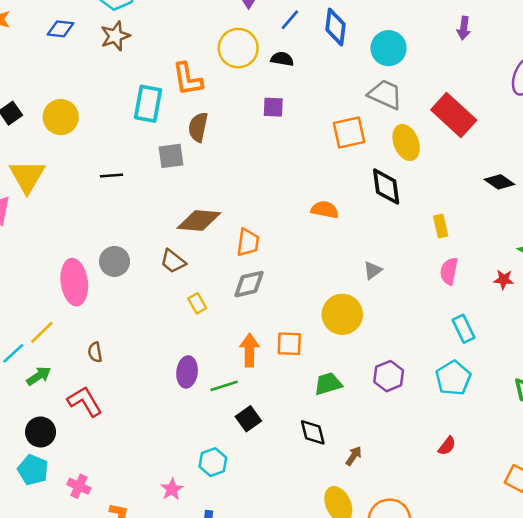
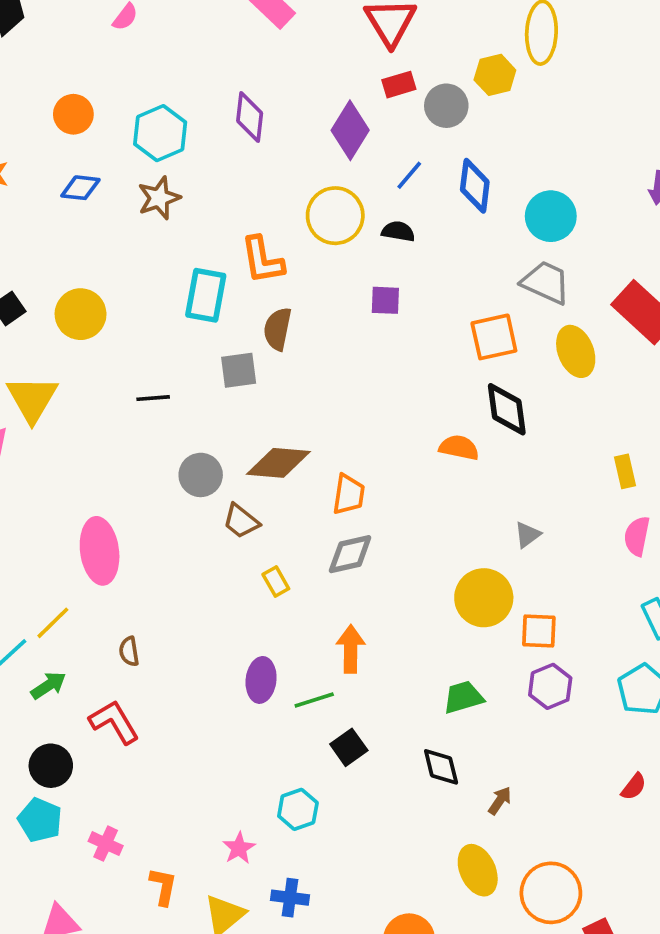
black diamond: (386, 187) -> (507, 409), moved
gray circle: (115, 261) -> (201, 475), moved
orange square: (289, 344) -> (539, 631), moved

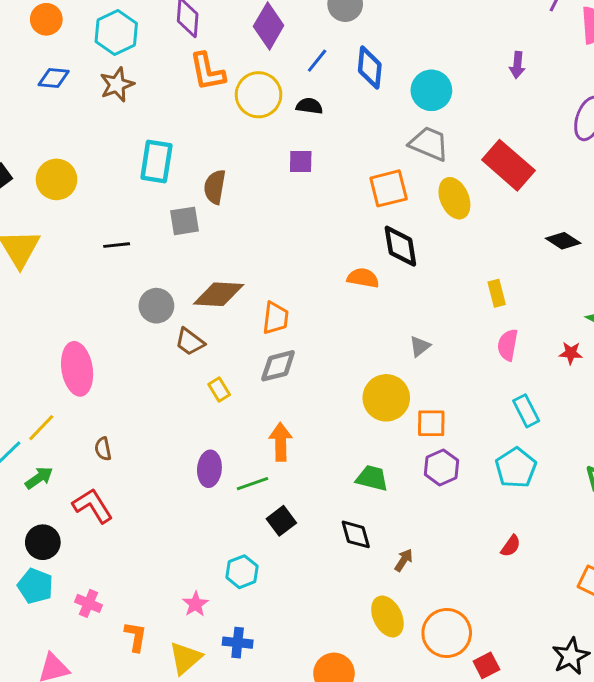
orange L-shape: (262, 260) -> (207, 72), moved
green trapezoid: (463, 697) -> (372, 478), turned 32

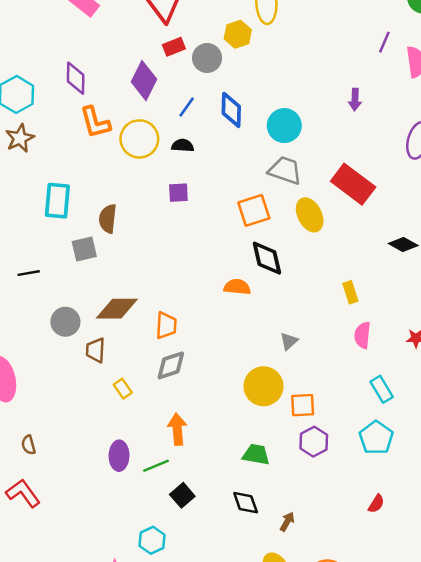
brown trapezoid: (190, 342) -> (95, 350), turned 60

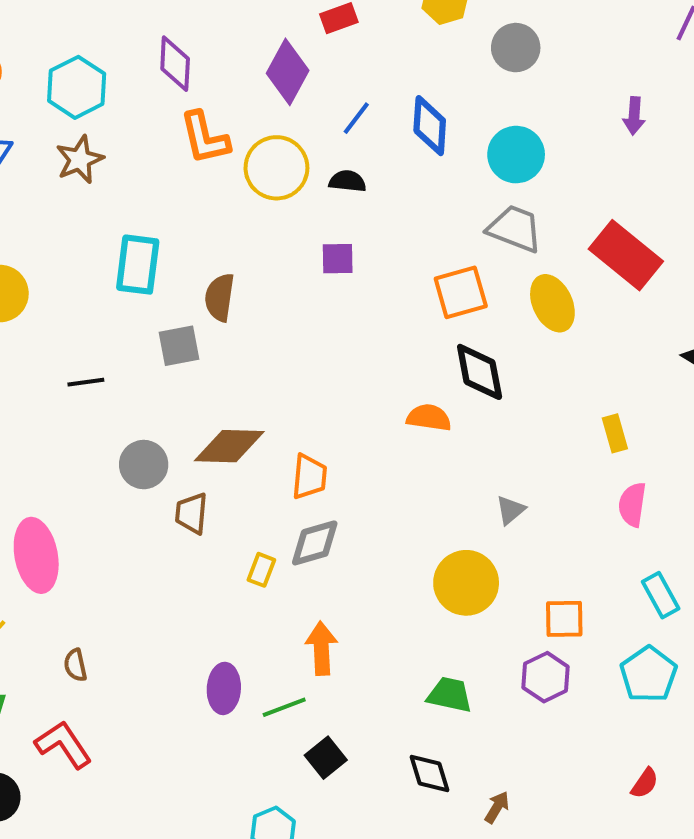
gray circle: (207, 58) -> (516, 48), moved
yellow rectangle: (123, 389) -> (261, 570), moved, turned 54
orange square: (303, 405) -> (564, 619), moved

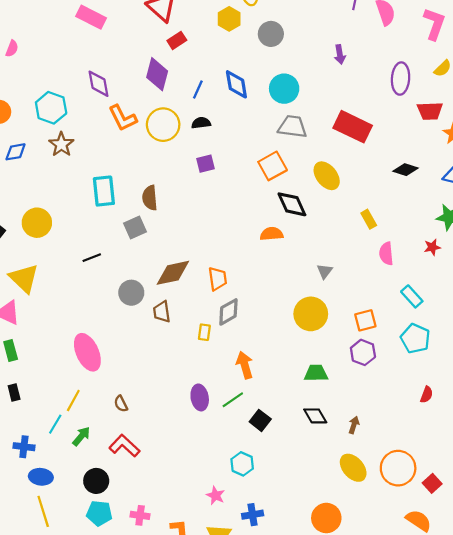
yellow ellipse: (552, 303) -> (327, 176), moved

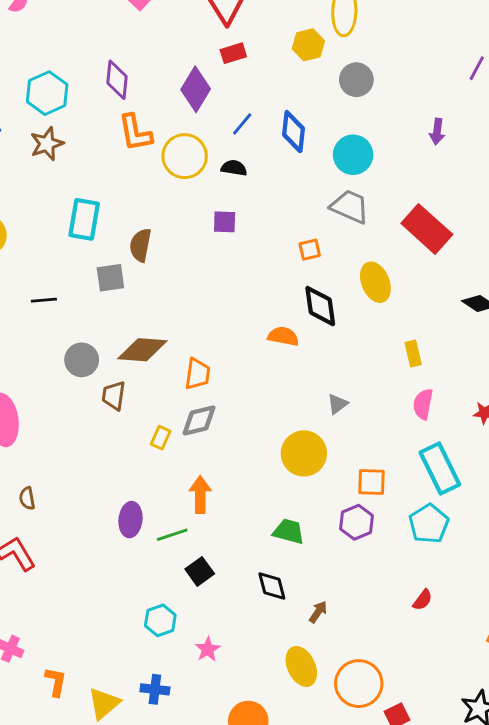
orange square: (273, 166) -> (310, 250), size x0.6
cyan rectangle: (412, 296) -> (440, 468), size x1.6
pink star: (216, 495) -> (208, 649), moved

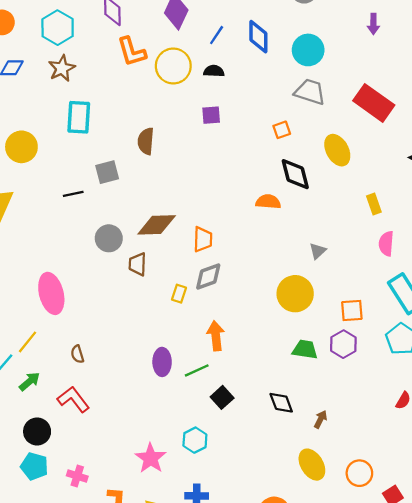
cyan rectangle: (84, 219) -> (79, 117), moved
gray square: (110, 278) -> (107, 172), moved
green trapezoid: (289, 531) -> (305, 350), moved
pink star: (208, 649) -> (151, 458), moved, size x1.5
orange circle: (359, 684) -> (359, 473), size x0.7

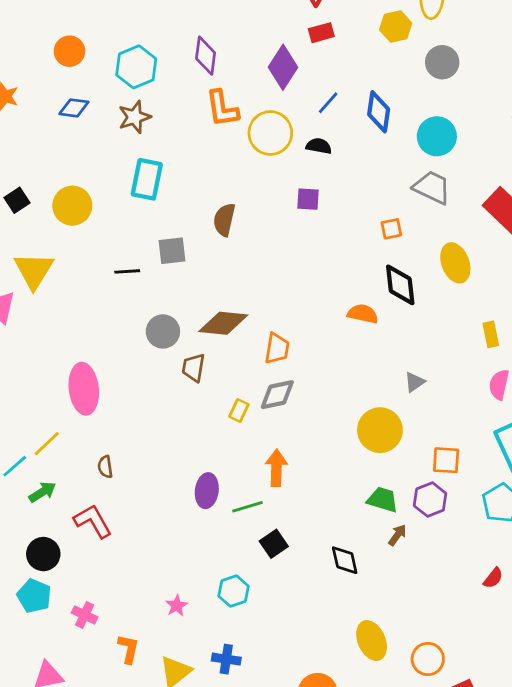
brown arrow: (321, 419) -> (397, 535), moved
pink star: (151, 458) -> (177, 606), size x0.6

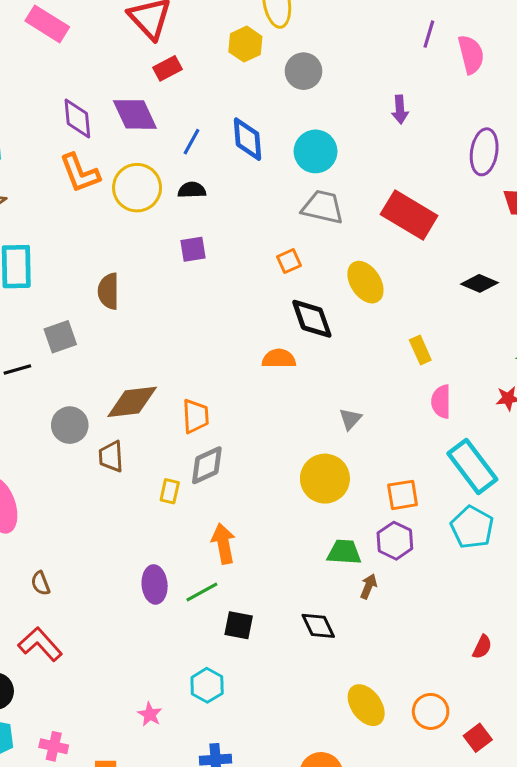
purple diamond: (206, 56) -> (77, 119), moved
purple diamond: (283, 67) -> (135, 114), turned -45
black square: (274, 544) -> (239, 625), turned -32
red semicircle: (493, 578) -> (482, 647), moved

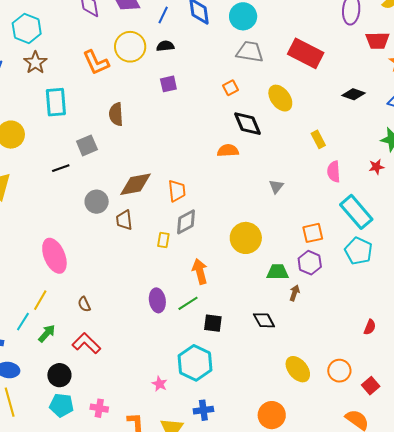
orange L-shape: (80, 173) -> (96, 62), moved
yellow circle: (325, 479) -> (246, 238), moved
cyan hexagon: (207, 685) -> (195, 363), size x1.6

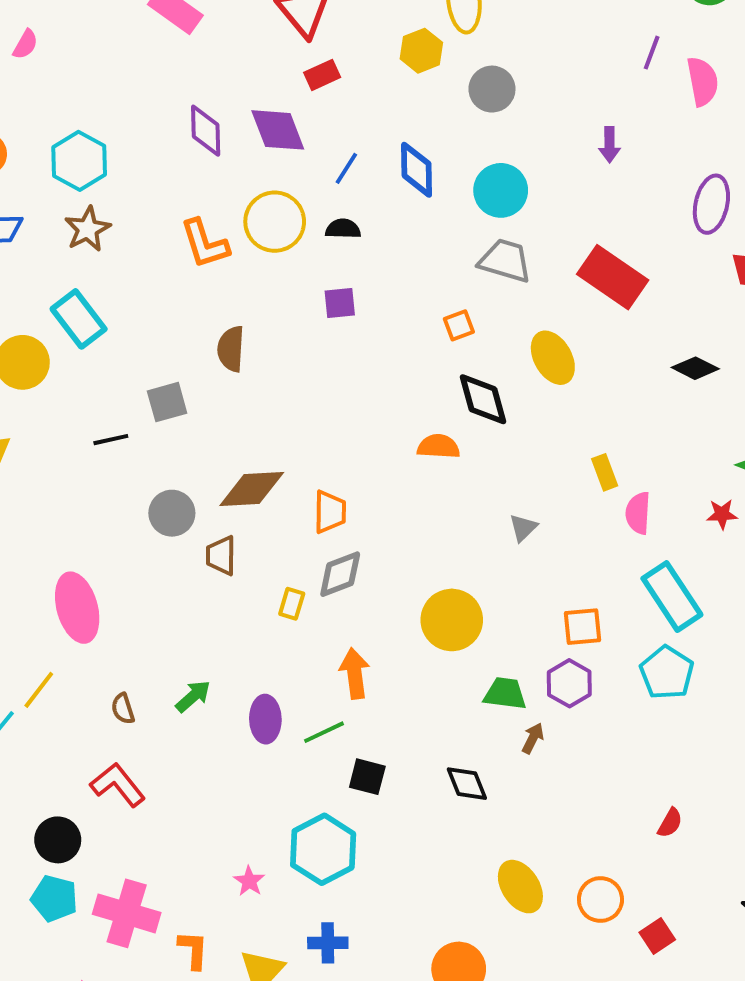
cyan rectangle: (56, 102) -> (79, 319), moved, turned -40
yellow rectangle: (318, 139) -> (605, 472), moved
green arrow: (47, 333) -> (193, 696), moved
pink cross: (99, 408) -> (127, 913), size x1.8

